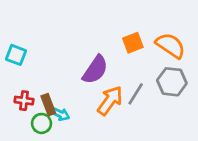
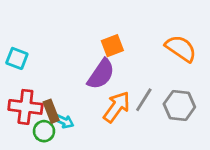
orange square: (133, 43) -> (112, 46), moved
gray hexagon: (172, 82) -> (179, 105), moved
red cross: (24, 101) -> (25, 107), size x1.6

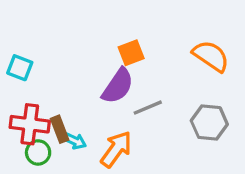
gray line: (144, 100) -> (148, 108), moved, turned 35
orange arrow: (117, 107) -> (116, 149), moved
green circle: (44, 131) -> (38, 152), moved

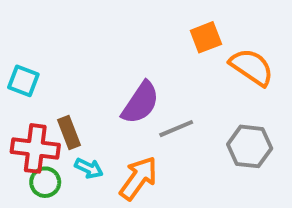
orange square: (131, 53) -> (206, 37), moved
brown rectangle: (60, 129) -> (69, 133), moved

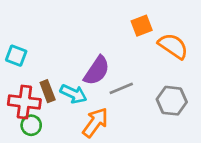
cyan arrow: (89, 168) -> (73, 94), moved, size x1.4

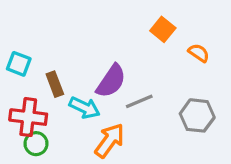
orange square: (142, 26) -> (163, 29), turned -30
orange semicircle: (173, 46) -> (199, 53), size x0.6
brown rectangle: (48, 91) -> (55, 84), moved

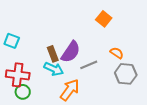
orange semicircle: (199, 53) -> (117, 53), moved
brown rectangle: (55, 84) -> (53, 54), moved

